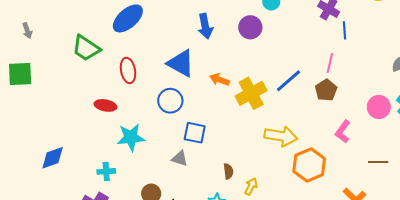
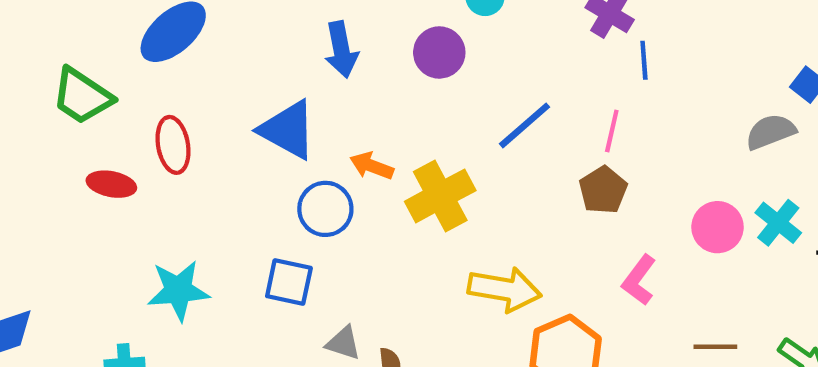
blue line: (289, 81) -> (525, 125), moved
blue circle: (170, 101) -> (325, 209), moved
red ellipse: (105, 105) -> (111, 184), moved
blue square: (195, 133) -> (289, 282), moved
gray triangle: (180, 158) -> (343, 343), moved

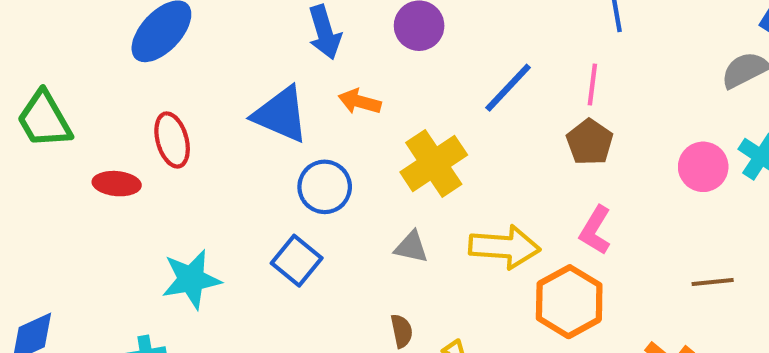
green trapezoid: (82, 96) -> (44, 119), moved, turned 32
orange arrow: (372, 166) -> (360, 102), moved
pink L-shape: (639, 280) -> (595, 230), moved
blue square: (289, 282) -> (297, 261), turned 33
gray triangle: (343, 343) -> (411, 247), moved

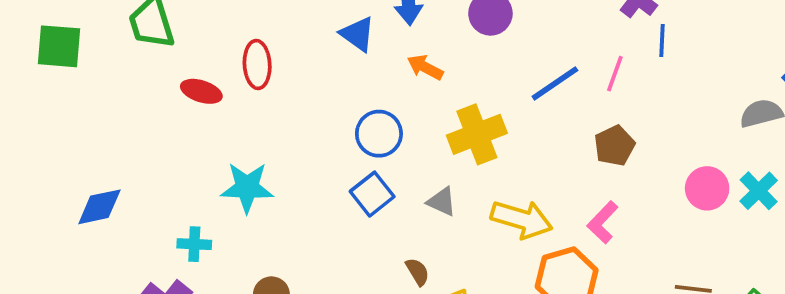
pink line: (592, 85) -> (615, 74), moved
blue triangle: (281, 115) -> (358, 34), moved, size x0.7
blue square: (297, 261) -> (372, 194), moved
brown semicircle: (402, 331) -> (417, 272), turned -32

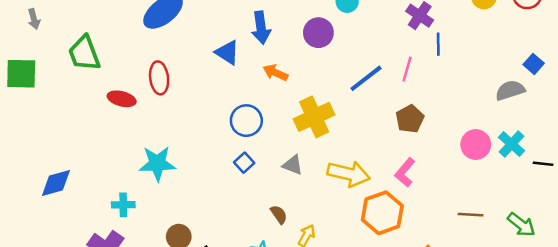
blue square: (372, 194) -> (244, 163), size x0.7

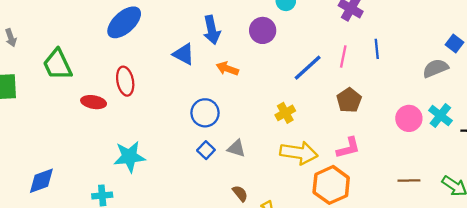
blue line: (438, 44) -> (377, 49), moved
yellow cross: (314, 117) -> (285, 113), moved, size x0.6
gray triangle: (293, 165) -> (236, 148), moved
pink L-shape: (405, 172) -> (348, 148), turned -140

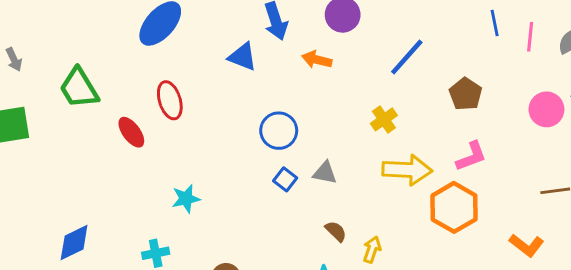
pink line: (343, 56) -> (530, 37), moved
orange arrow: (227, 69) -> (317, 60), moved
red ellipse: (94, 102) -> (131, 132), turned 50
cyan star: (129, 157) -> (186, 199), size x0.7

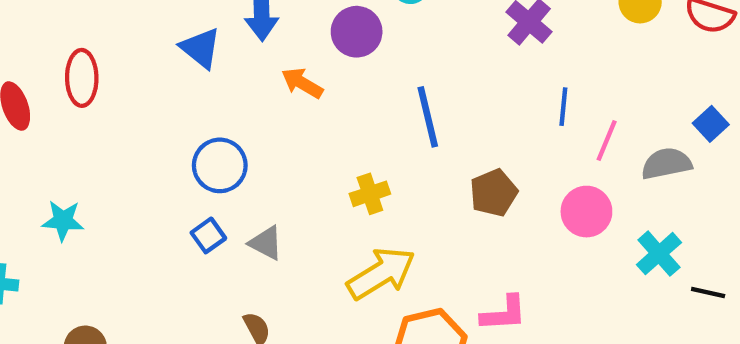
blue line: (407, 57) -> (428, 117), turned -72
pink circle: (546, 109) -> (586, 212), moved
pink L-shape: (471, 156) -> (504, 313), moved
yellow arrow: (407, 170) -> (381, 273), turned -51

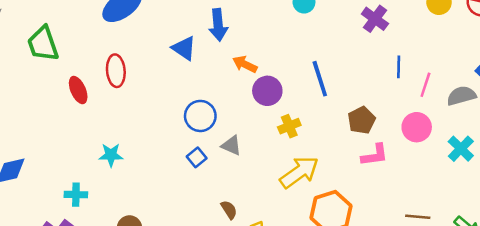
purple circle: (357, 32) -> (267, 91), moved
gray triangle: (266, 243) -> (231, 146), moved
pink L-shape: (504, 313) -> (375, 155), moved

